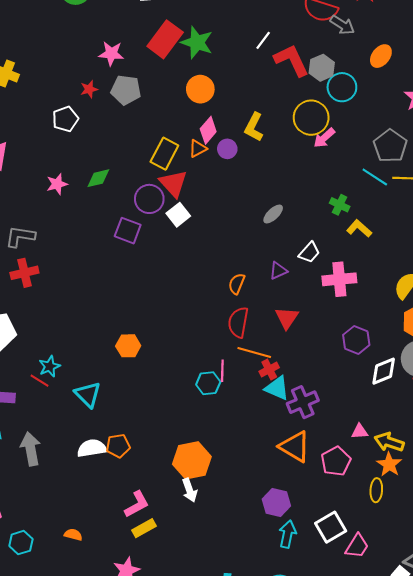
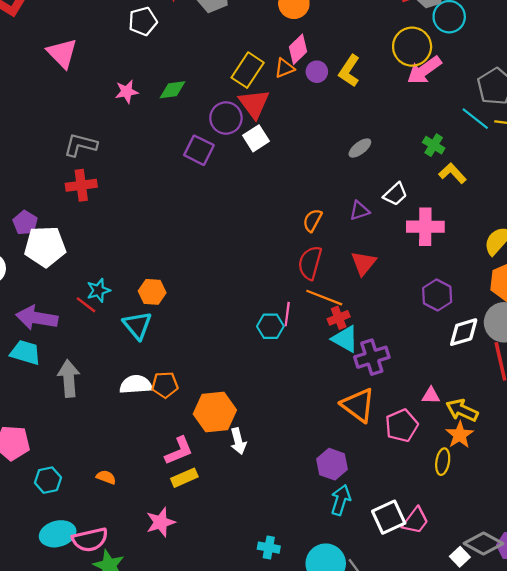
yellow L-shape: (254, 127) -> (349, 71), moved
pink arrow: (324, 138) -> (424, 70), size x1.4
orange hexagon: (128, 346) -> (152, 292), moved
orange hexagon: (192, 460) -> (215, 412), moved
white square: (331, 527) -> (389, 517), moved

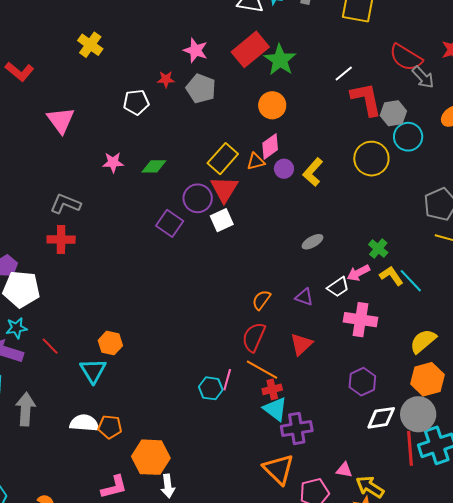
pink arrow: (424, 70) -> (358, 273), moved, size x0.7
cyan line: (475, 119) -> (411, 281), moved
purple triangle: (359, 211) -> (304, 297), turned 30
cyan star: (98, 290) -> (17, 328), moved

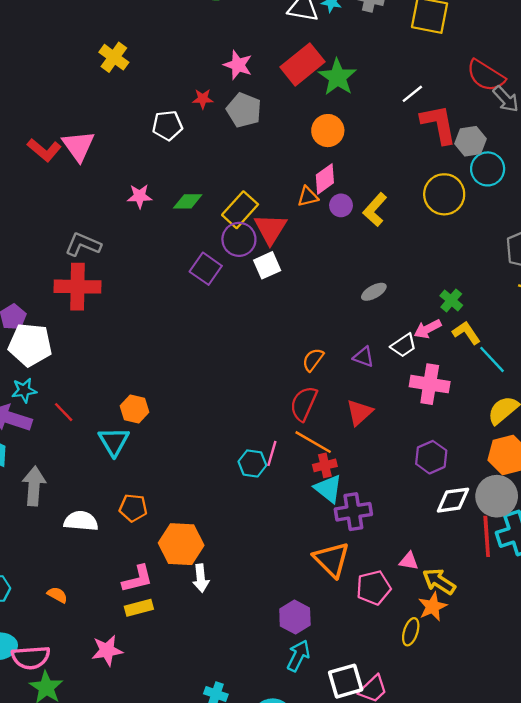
red L-shape: (19, 72) -> (44, 150), moved
yellow rectangle: (223, 159) -> (240, 210), moved
red cross: (61, 240) -> (78, 287), size x1.4
cyan line: (411, 281) -> (492, 359), moved
white semicircle: (84, 423) -> (81, 521), moved

